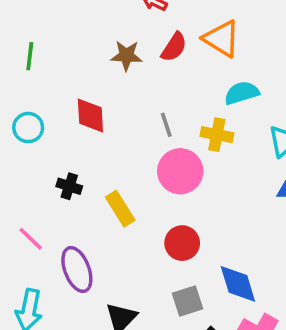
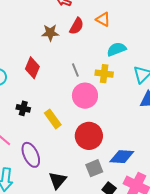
orange triangle: (222, 39) -> (103, 19), size x0.7
red diamond: (90, 116) -> (32, 68), turned 30
red circle: (182, 243) -> (89, 136), size x1.4
blue diamond: (238, 284) -> (122, 157), turned -65

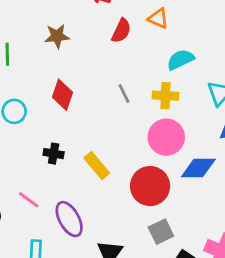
brown star: (50, 33) -> (57, 36), moved
pink circle: (85, 96) -> (166, 137), moved
blue diamond: (122, 157) -> (198, 168), moved

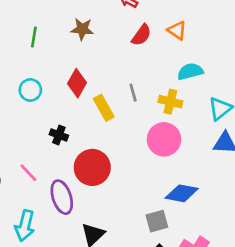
yellow rectangle: (97, 166) -> (104, 108), moved
blue diamond: (198, 168) -> (182, 193), moved
red circle: (150, 186) -> (92, 167), moved
gray square: (161, 232) -> (157, 221), moved

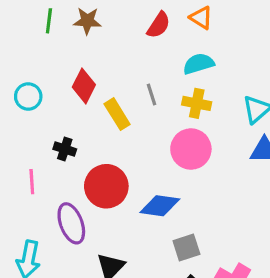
green line: (34, 37) -> (49, 21), moved
cyan semicircle: (190, 71) -> (199, 64), moved
pink line: (28, 173) -> (32, 182), moved, turned 42
blue diamond: (182, 193) -> (160, 206), moved

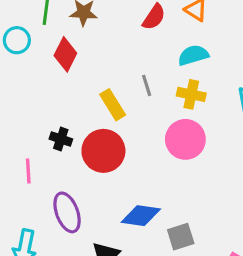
red diamond: (84, 86) -> (65, 54), moved
cyan circle: (28, 96) -> (17, 40), moved
red circle: (106, 186) -> (103, 151), moved
blue diamond: (160, 206) -> (141, 216), moved

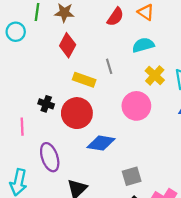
red diamond: (65, 54) -> (68, 45), moved
yellow cross: (191, 94) -> (155, 75), moved, turned 30
yellow rectangle: (113, 105) -> (84, 80), turned -40
blue diamond: (141, 216) -> (101, 143), moved

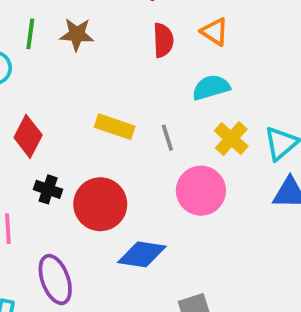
red semicircle: (115, 17) -> (163, 40), turned -36
red diamond: (68, 45) -> (28, 136), moved
gray line: (109, 66) -> (167, 138), moved
yellow rectangle: (84, 80) -> (115, 127), moved

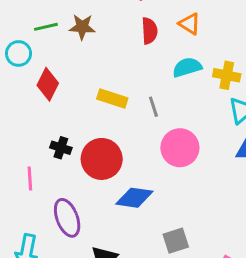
green line: (30, 34) -> (46, 27), turned 70
red diamond: (28, 136) -> (48, 84), moved
yellow cross: (231, 139) -> (227, 75), moved, turned -30

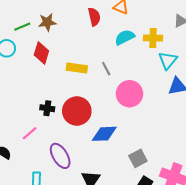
red diamond: (48, 84) -> (41, 53), moved
pink line: (30, 178) -> (30, 133), turned 63

